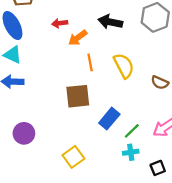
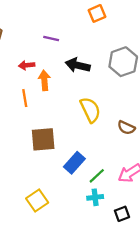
orange arrow: (78, 38) -> (44, 80), turned 120
orange line: (90, 62) -> (25, 98), moved

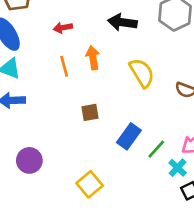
orange arrow: (44, 80) -> (93, 58), moved
brown square: (43, 139) -> (90, 112), size x0.6
cyan cross: (95, 197) -> (178, 168), moved, turned -35

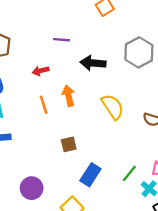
blue rectangle: (129, 136) -> (90, 175), moved
purple circle: (29, 160) -> (32, 188), moved

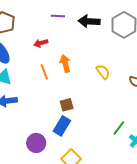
black arrow: (93, 63) -> (89, 21), moved
yellow semicircle: (113, 107) -> (103, 72), size x0.7
blue rectangle: (90, 175) -> (62, 126), moved

